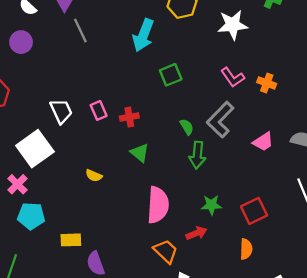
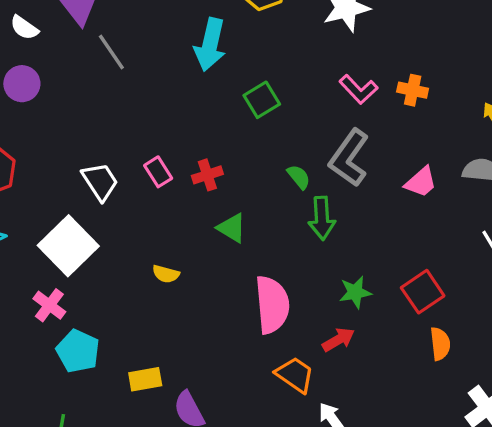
cyan pentagon: (31, 216) -> (78, 351), turned 30
orange semicircle: (246, 249) -> (440, 344), moved

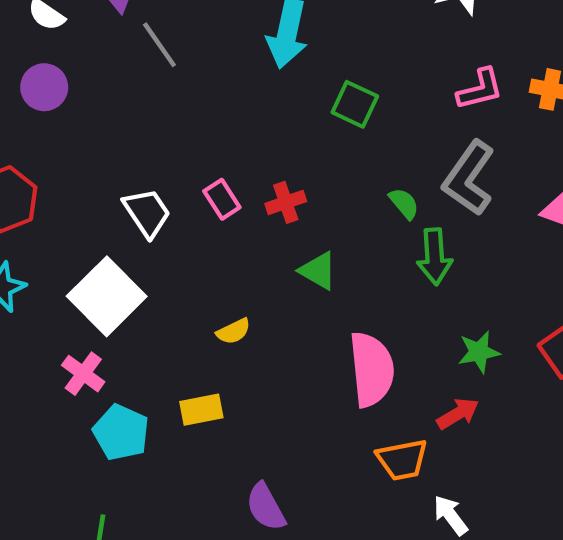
pink L-shape: (358, 89) -> (480, 89), turned -60
green square: (262, 100) -> (355, 104), turned -33
yellow semicircle: (166, 274) -> (234, 331), turned -40
orange trapezoid: (295, 375) -> (402, 460), turned 135
yellow rectangle: (145, 379) -> (201, 410), moved

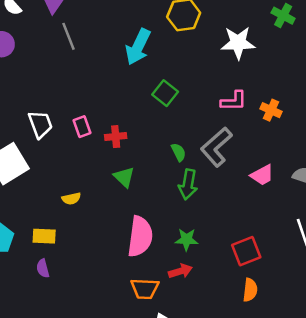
green star: (479, 352) -> (186, 239), moved
purple semicircle: (266, 507) -> (43, 268), moved, size x0.7

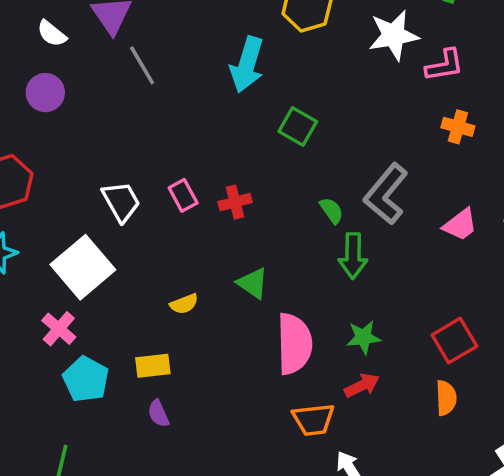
pink L-shape: (234, 101) -> (445, 65), moved
green triangle: (124, 177) -> (253, 283), moved
orange semicircle: (250, 290) -> (446, 398), moved

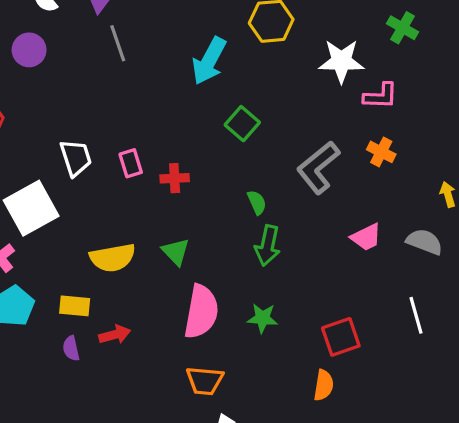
gray L-shape: (386, 194) -> (318, 167), moved
yellow semicircle: (184, 304) -> (113, 258), size x1.8
red arrow: (362, 385) -> (115, 335), moved

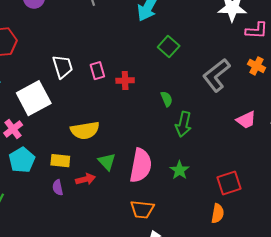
green semicircle: (257, 202) -> (167, 99), moved
green triangle: (176, 252) -> (107, 162), moved
green star: (262, 318) -> (179, 170), turned 30

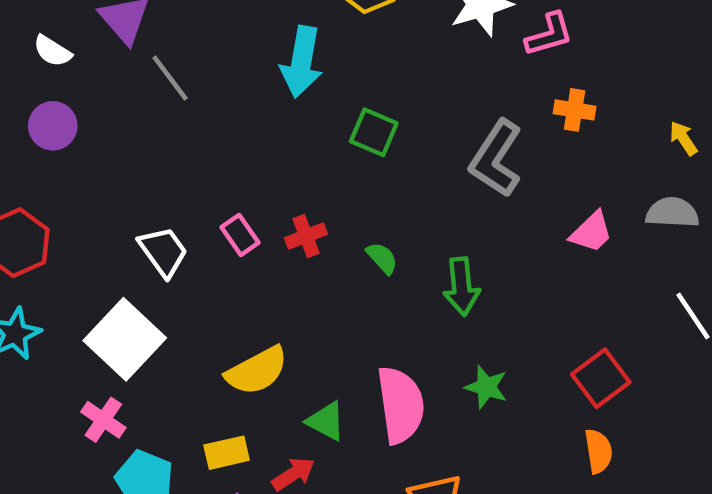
green semicircle: (167, 99) -> (382, 258), moved

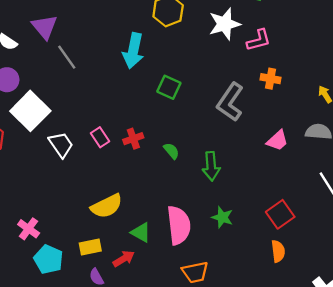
white square: (125, 339) -> (30, 111), moved

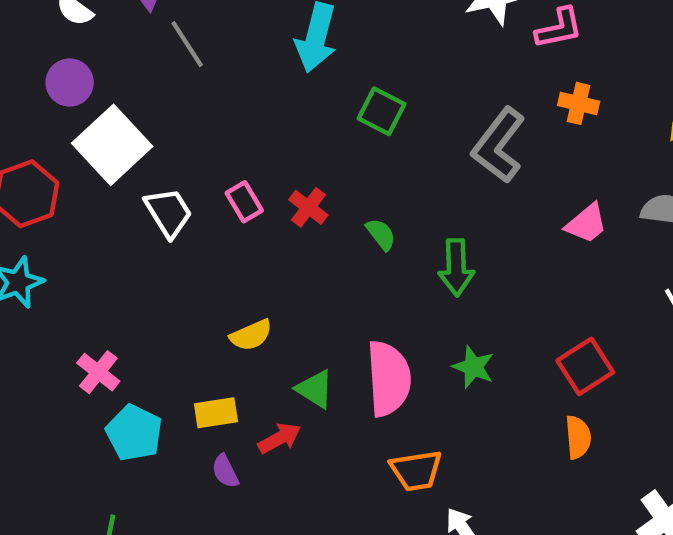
red cross: (133, 139) -> (308, 207), turned -36
yellow semicircle: (107, 206) -> (251, 335), size x0.7

